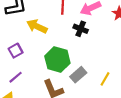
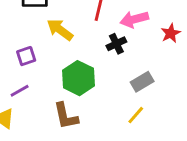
black cross: (81, 29) -> (116, 44), turned 32
gray rectangle: (78, 75) -> (142, 82), moved

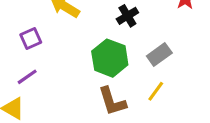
green hexagon: (78, 78) -> (110, 58), moved
brown L-shape: (66, 116) -> (112, 101), moved

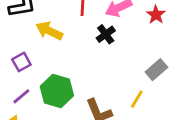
gray rectangle: (159, 54) -> (156, 70), moved
green hexagon: (110, 58) -> (57, 91), moved

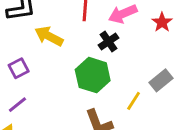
green hexagon: (57, 91) -> (93, 75), moved
yellow line: (137, 99) -> (134, 101), moved

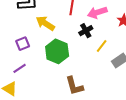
green hexagon: (93, 75) -> (57, 51), moved
yellow line: (134, 101) -> (102, 46), moved

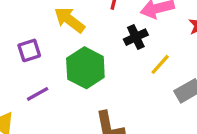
purple line: (20, 68) -> (38, 94), moved

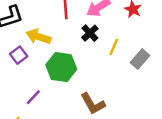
purple square: (29, 50) -> (19, 55), moved

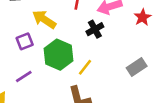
yellow line: (114, 47) -> (85, 67), moved
purple square: (19, 55) -> (25, 41), moved

